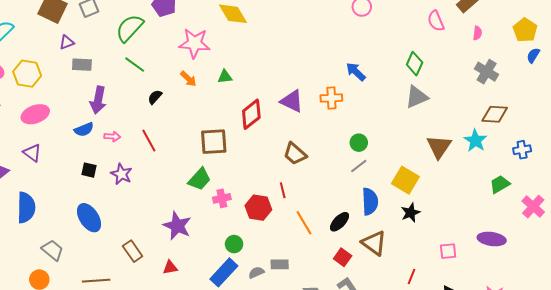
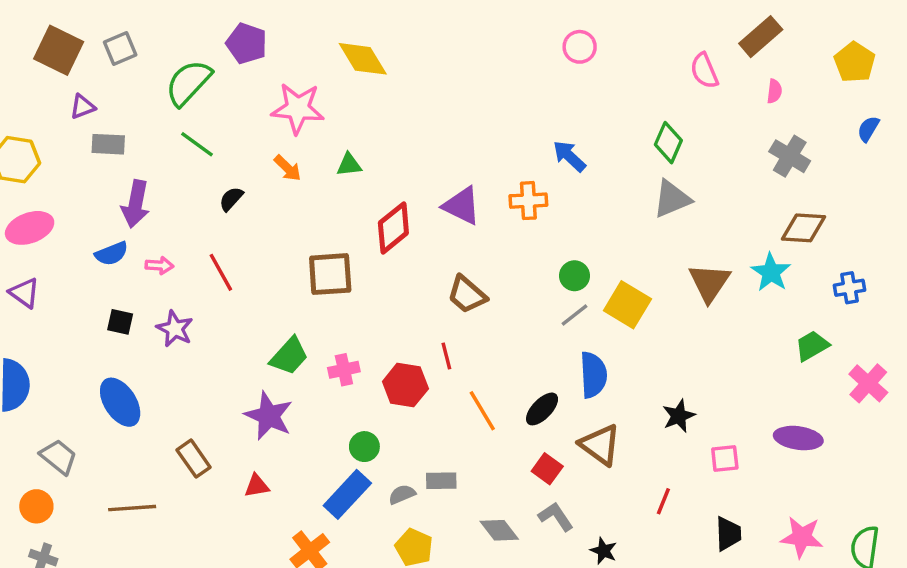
yellow pentagon: (525, 30) -> (855, 62), moved
green trapezoid: (200, 179) -> (289, 356), moved
yellow square: (405, 180) -> (627, 305), moved
black star: (411, 213) -> (679, 416), moved

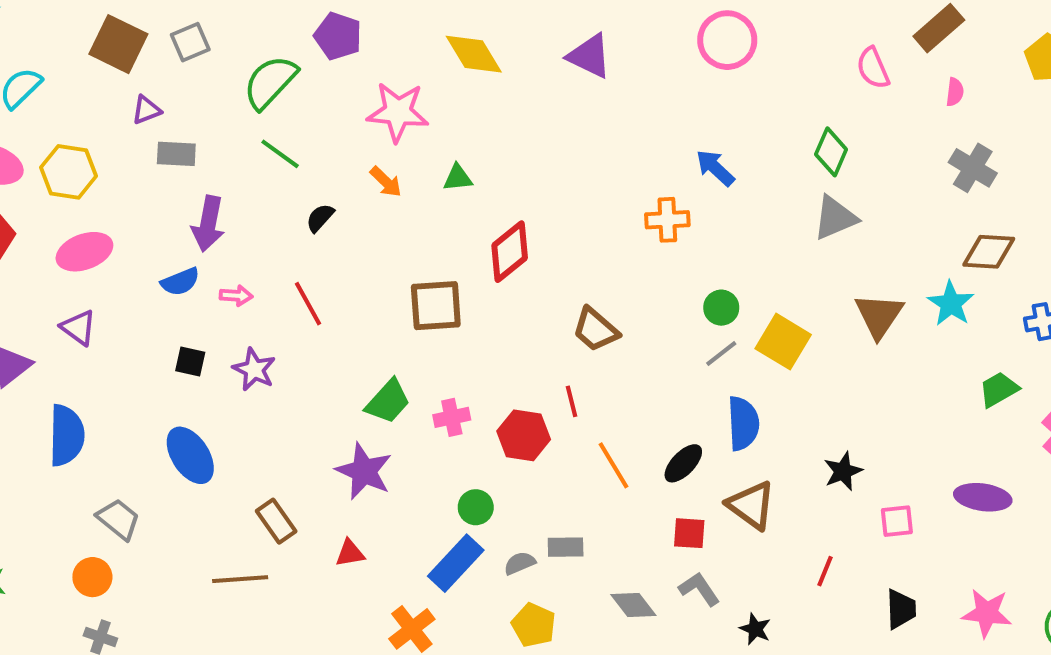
pink circle: (580, 47) -> (727, 40), size x1.5
purple triangle: (462, 206) -> (589, 56), moved
red square: (547, 469) -> (689, 533), turned -32
brown line: (132, 508) -> (240, 579), moved

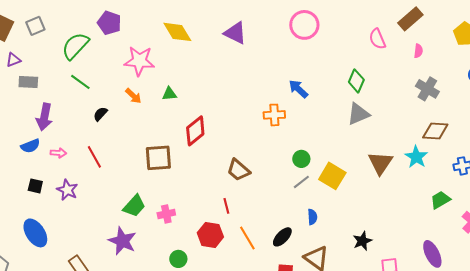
blue semicircle: (743, 423) -> (312, 217), size x0.6
red hexagon: (524, 435) -> (210, 235), moved
purple ellipse: (983, 497) -> (432, 254), turned 56

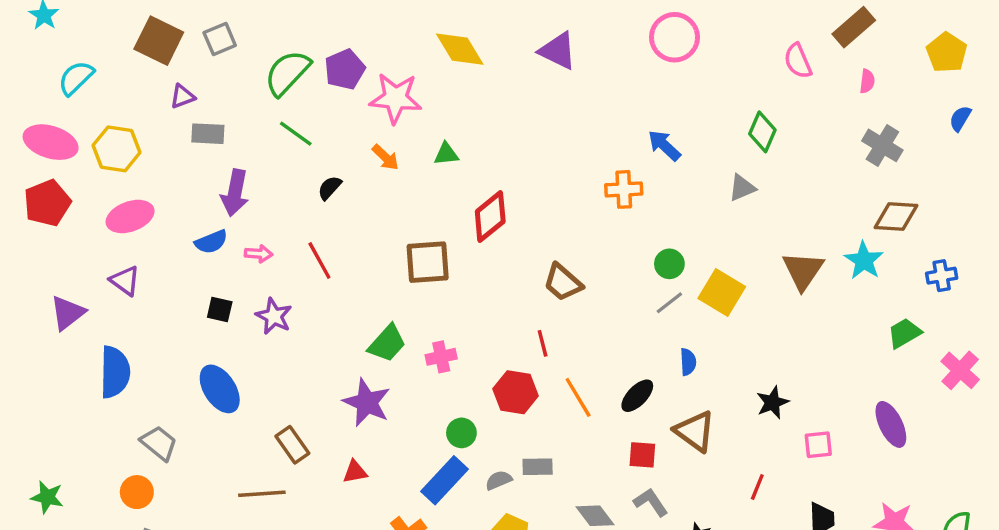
purple pentagon: (109, 23) -> (345, 69), moved, turned 30
gray triangle: (358, 114) -> (742, 188), moved, size x0.7

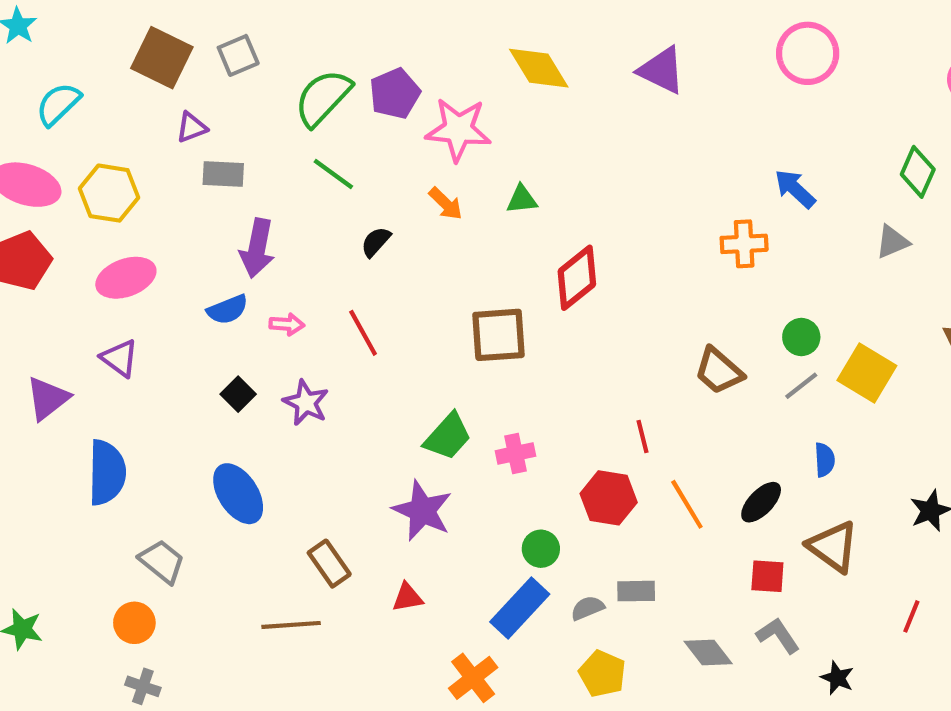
brown trapezoid: (563, 282) -> (719, 371), moved
black square: (220, 309) -> (238, 394), turned 32

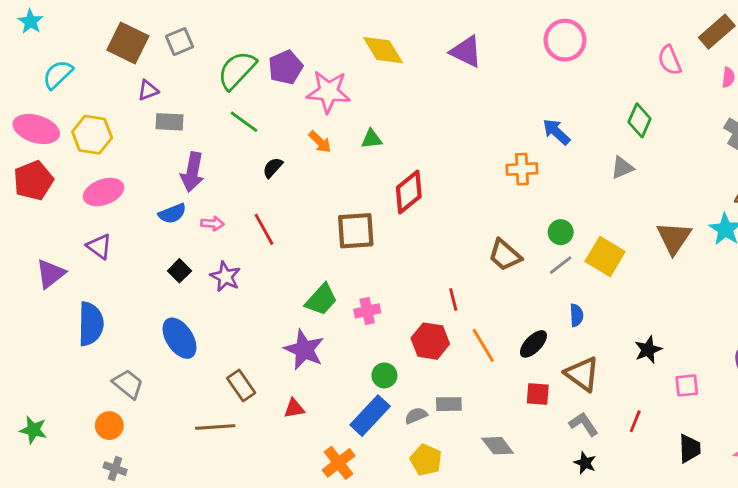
gray L-shape: (778, 636) -> (584, 424), moved

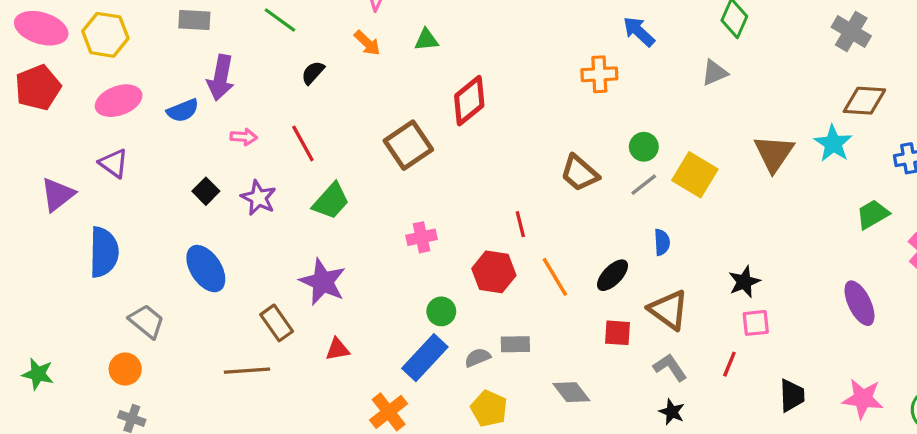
blue semicircle: (172, 214) -> (183, 111), moved
brown square: (356, 231) -> (408, 145), turned -30
green trapezoid: (321, 299) -> (331, 201), moved
purple star: (304, 350) -> (323, 282), moved
pink square: (687, 385) -> (756, 323), moved

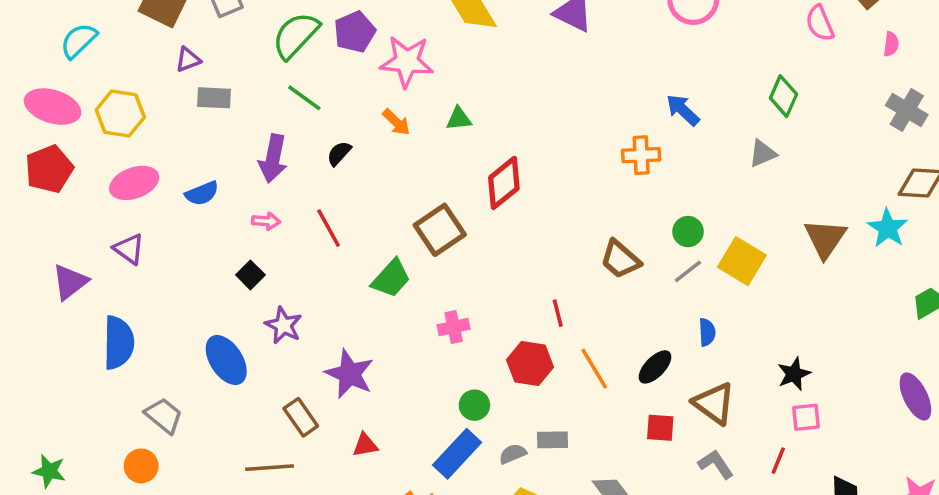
purple arrow: (221, 78) -> (273, 159), moved
black square: (206, 191) -> (250, 275), moved
purple star: (259, 198) -> (283, 325), moved
green trapezoid: (331, 201) -> (391, 278), moved

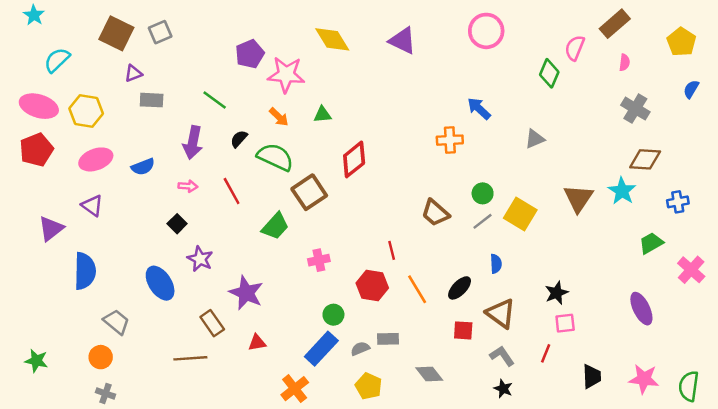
pink semicircle: (820, 23) -> (575, 48), turned 45
green semicircle: (296, 35) -> (275, 157), moved, turned 72
green diamond: (783, 96) -> (549, 73), moved

